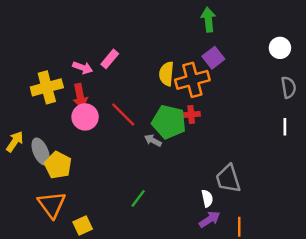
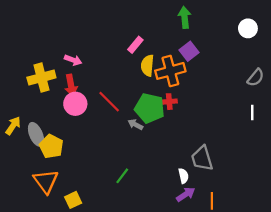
white circle: (280, 48) -> (248, 28), moved
pink rectangle: (110, 59) -> (135, 45), moved
gray semicircle: (289, 87) -> (256, 78), turned 48

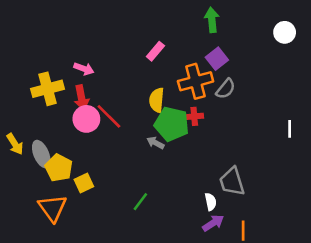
yellow semicircle: (147, 66) -> (157, 100), moved
gray semicircle: (256, 78) -> (226, 89), moved
red line: (109, 102) -> (109, 116), moved
yellow arrow: (13, 126) -> (15, 144), turned 114
yellow square: (73, 200) -> (84, 183), moved

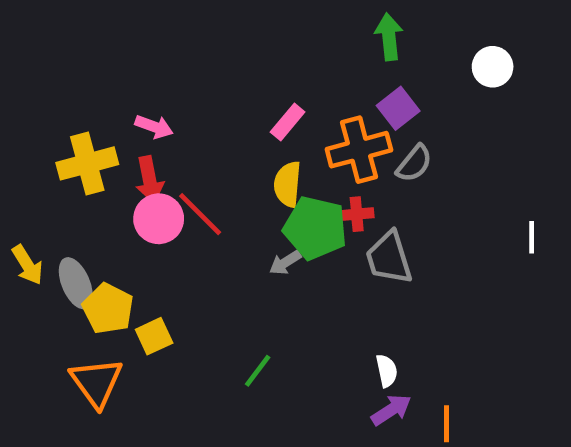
white circle: (285, 32) -> (493, 67), moved
pink rectangle: (155, 51) -> (288, 122), moved
gray arrow: (155, 143) -> (285, 263), turned -60
gray trapezoid: (232, 182) -> (389, 258), moved

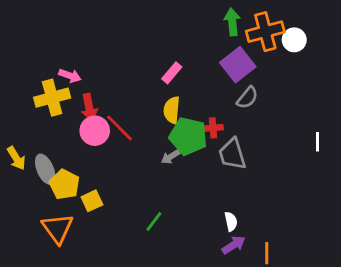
purple square: (398, 108) -> (238, 65), size x1.4
pink arrow: (154, 127) -> (70, 76), moved
orange cross: (359, 150) -> (265, 32), moved

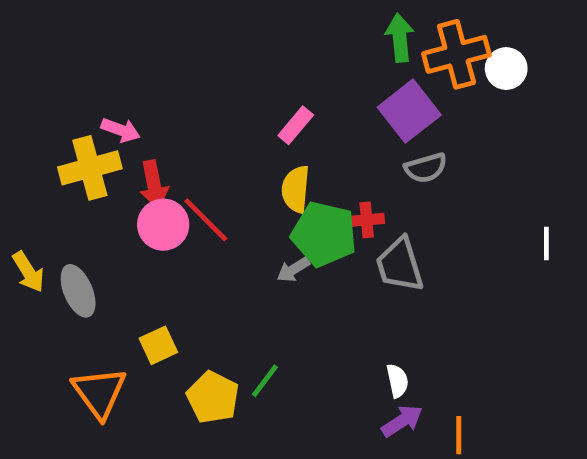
gray semicircle: (247, 98) -> (426, 168), turned 35
yellow pentagon: (64, 184) -> (213, 397), moved

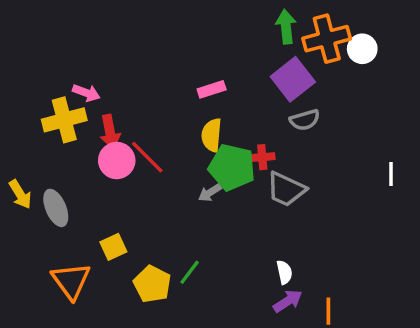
pink rectangle: (296, 125) -> (212, 89), turned 32
gray trapezoid: (400, 265) -> (286, 189), turned -48

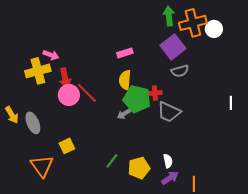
yellow pentagon: (152, 284) -> (139, 168), moved, turned 30

